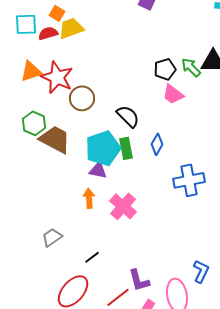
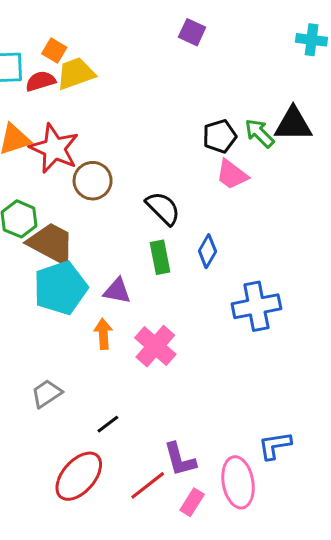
cyan pentagon: (103, 148) -> (60, 288), moved
blue L-shape: (201, 271) -> (275, 446), turned -125

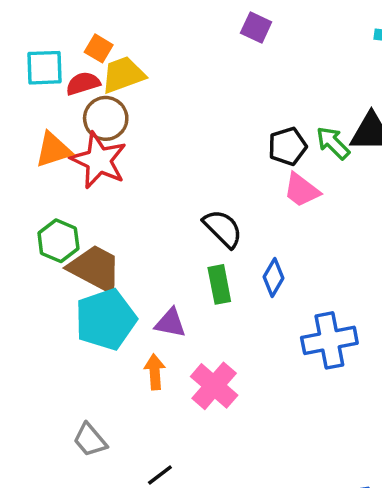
brown circle: (93, 181) -> (106, 118), moved
gray trapezoid: (47, 394) -> (90, 440), turned -96

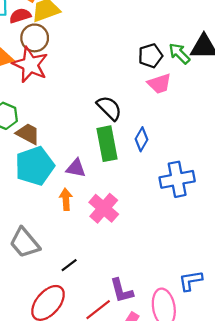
pink trapezoid: (301, 190) -> (159, 84), turned -55
brown trapezoid: (95, 269) -> (28, 134), size x0.7
green rectangle: (219, 284) -> (107, 144), size x1.4
gray trapezoid: (90, 440) -> (25, 243), size x1.4

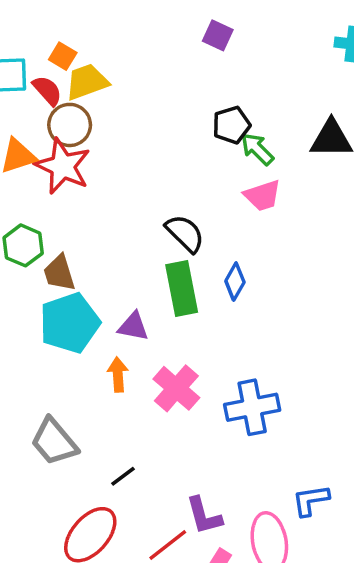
red semicircle: (20, 16) -> (47, 90), turned 65
green arrow: (179, 53) -> (257, 149), moved
black pentagon: (150, 56) -> (231, 125), moved
brown trapezoid: (28, 134) -> (59, 273), turned -135
blue cross: (177, 179) -> (252, 407), moved

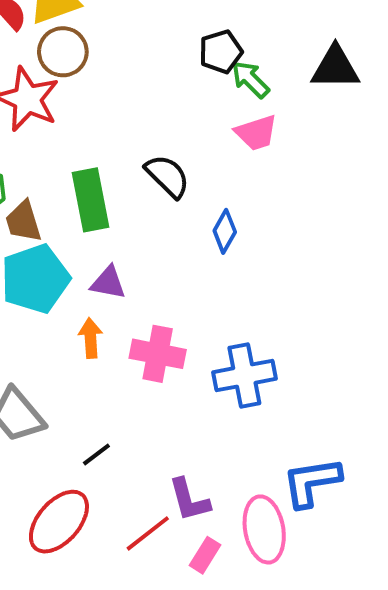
brown circle: (70, 125) -> (63, 52), moved
green rectangle: (182, 288) -> (91, 200), moved
pink cross: (176, 388) -> (158, 354), turned -30
blue L-shape: (311, 500) -> (312, 482), size x1.4

